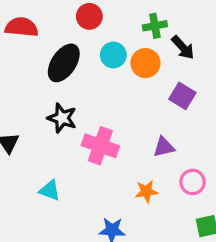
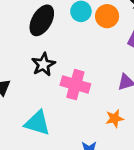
black star: (62, 118) -> (43, 64), turned 30
cyan triangle: (50, 190) -> (37, 123), size x1.5

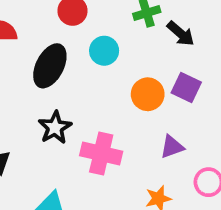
orange circle: (107, 16) -> (148, 94), moved

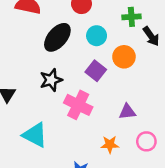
purple square: (186, 88) -> (96, 71), moved
orange circle: (148, 94) -> (124, 57), moved

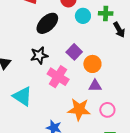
cyan circle: (97, 36) -> (83, 16), moved
orange circle: (124, 57) -> (92, 64), moved
orange star: (110, 144) -> (79, 109), size x1.6

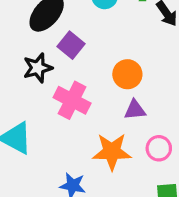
purple square: (74, 52) -> (71, 45), moved

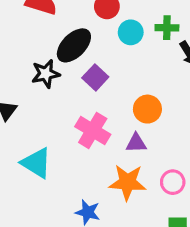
black star: (38, 68) -> (46, 74), moved
purple triangle: (135, 110) -> (136, 143), moved

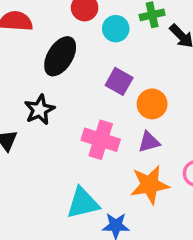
black star: (46, 74) -> (40, 110), moved
purple square: (95, 77) -> (119, 81), moved
cyan triangle: (36, 163) -> (83, 203), moved, turned -32

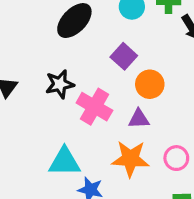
black star: (40, 110) -> (60, 84), moved

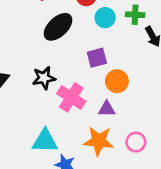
purple square: (124, 56) -> (97, 58), turned 30

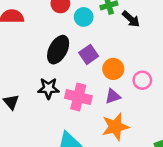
black ellipse: (58, 27) -> (58, 50), moved
black star: (44, 78) -> (48, 88), turned 30
pink circle: (136, 142) -> (142, 80), moved

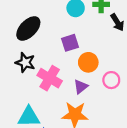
black ellipse: (58, 50) -> (28, 28), moved
purple triangle: (113, 96) -> (81, 87), turned -35

